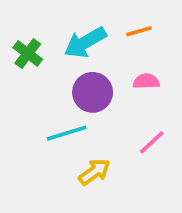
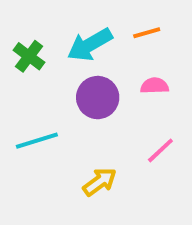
cyan line: (67, 133) -> (37, 141), moved

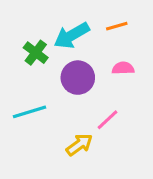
green cross: (29, 56) -> (36, 53), moved
pink line: (160, 150) -> (107, 120), moved

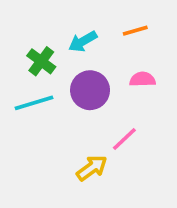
cyan arrow: (72, 35) -> (83, 41), size x0.7
cyan line: (29, 112) -> (34, 103), moved

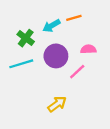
orange line: (135, 31) -> (74, 18), moved
pink line: (124, 139) -> (77, 72), moved

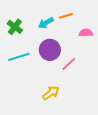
green cross: (26, 38) -> (15, 27), moved
pink semicircle: (88, 49) -> (86, 33), moved

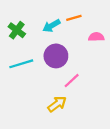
pink line: (69, 64) -> (72, 81), moved

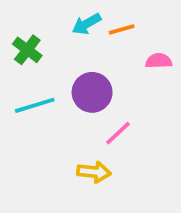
cyan arrow: (51, 26) -> (87, 24), moved
yellow arrow: (57, 104) -> (94, 172), turned 42

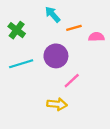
cyan arrow: (87, 24) -> (53, 14), turned 78
orange line: (122, 29) -> (74, 28), moved

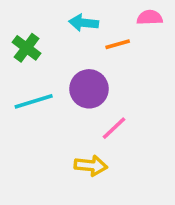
cyan arrow: (53, 14) -> (84, 23), turned -42
pink semicircle: (96, 37) -> (150, 17), moved

